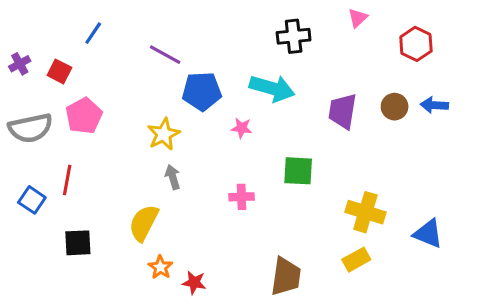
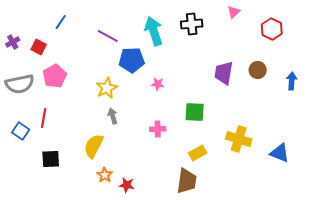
cyan arrow: (272, 88) -> (154, 31), moved, turned -124
blue arrow: (434, 105) -> (292, 81), moved, turned 90
yellow rectangle: (356, 260) -> (198, 153), moved

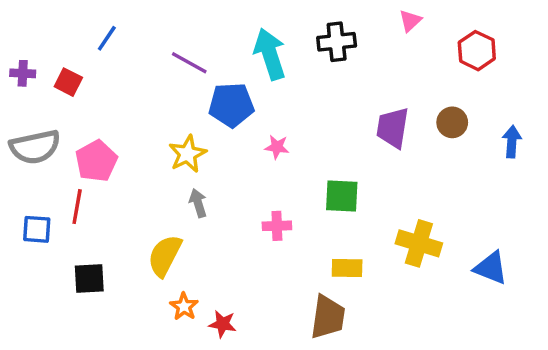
purple cross: (13, 42) -> (23, 73), turned 32
pink pentagon: (55, 76) -> (96, 161), moved
blue square: (21, 131) -> (37, 229), turned -30
yellow rectangle: (198, 153) -> (347, 268), turned 30

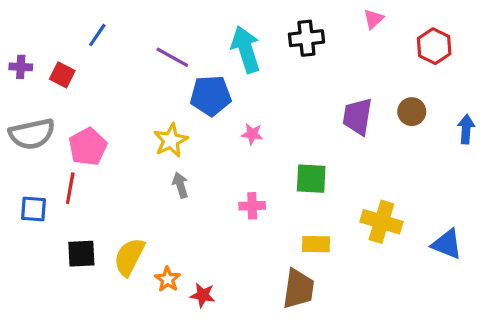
yellow semicircle: (165, 256) -> (129, 257), moved

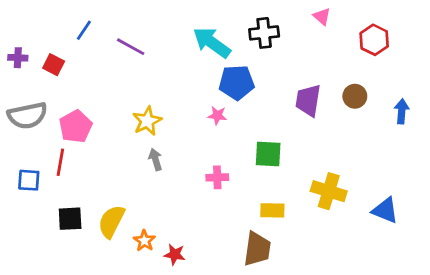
pink triangle: (373, 19) -> (322, 16), turned -36
cyan arrow: (246, 49) -> (212, 43), turned -36
purple line: (172, 57) -> (131, 47), moved
blue pentagon: (211, 96) -> (237, 82), moved

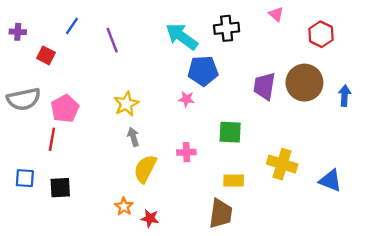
purple line: (131, 47) -> (112, 40), turned 40
purple cross: (18, 58) -> (18, 32), moved
brown circle: (355, 96) -> (304, 83), size x1.8
blue square: (29, 180) -> (25, 178), moved
yellow semicircle: (111, 221) -> (145, 169), moved

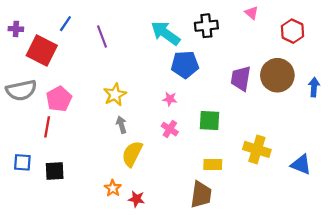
red square: (46, 55) -> (42, 50), size x1.8
pink star: (186, 99) -> (170, 99), moved
pink cross: (186, 152) -> (170, 129), moved, turned 35

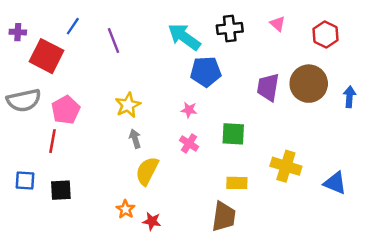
pink triangle: (252, 13) -> (278, 24), moved

